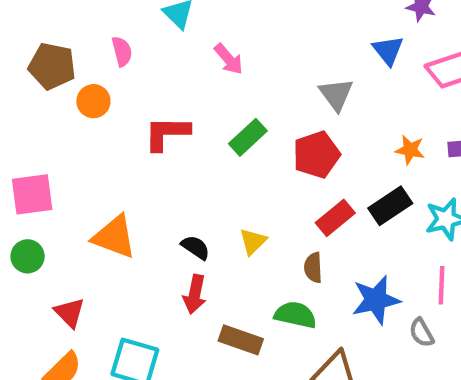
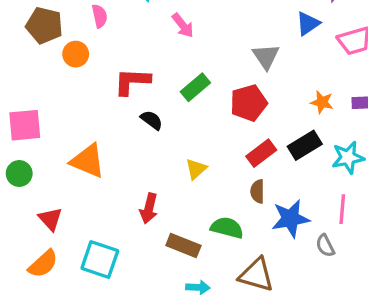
blue triangle: (388, 50) -> (308, 24), turned 32
black semicircle: (196, 247) -> (152, 120), moved
brown semicircle: (313, 268) -> (257, 191), moved

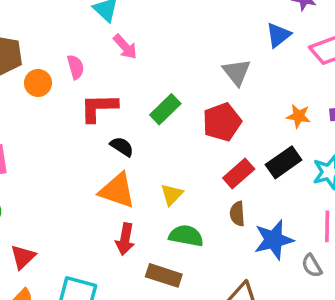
pink semicircle: (99, 16) -> (76, 67), moved
pink arrow: (183, 25) -> (125, 47), moved
orange triangle: (88, 161) -> (117, 191), moved
red triangle: (50, 219) -> (23, 257), turned 32
green semicircle: (227, 228) -> (186, 236), moved

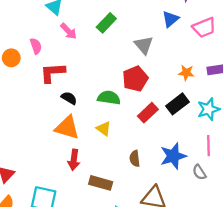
green rectangle: (165, 109) -> (106, 23), moved
yellow triangle: (172, 195) -> (104, 129), turned -35
brown semicircle: (237, 214) -> (135, 159), moved
green semicircle: (186, 236) -> (109, 98), moved

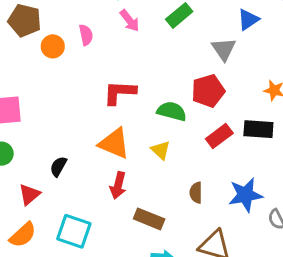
blue triangle: (170, 19) -> (248, 19), moved
red L-shape: (53, 73) -> (120, 92), moved
black semicircle: (69, 98) -> (58, 166), moved, turned -98
black rectangle: (178, 104) -> (258, 129), turned 35

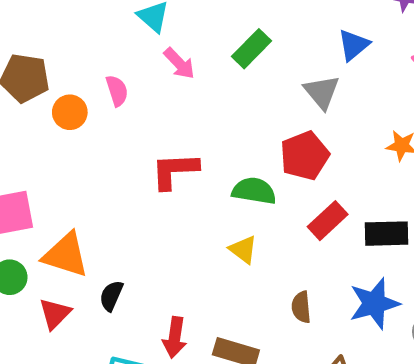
black rectangle: (258, 129) -> (386, 234), moved
orange triangle: (114, 143) -> (66, 255), moved
black semicircle: (58, 166) -> (111, 296), moved
red arrow: (118, 185) -> (175, 337), moved
red triangle: (29, 195) -> (55, 314), moved

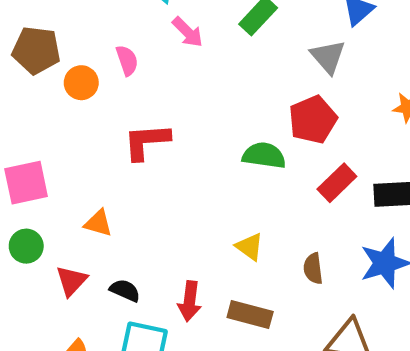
red L-shape: (175, 171) -> (147, 142), moved
yellow triangle: (243, 250) -> (250, 247), moved
orange triangle: (66, 255) -> (98, 223), moved, size x0.6
black semicircle: (111, 296) -> (125, 290), moved, turned 92

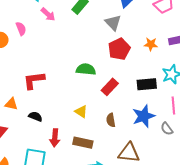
red pentagon: (313, 120) -> (119, 49), moved
red L-shape: (147, 142) -> (34, 80), moved
red rectangle: (337, 183) -> (110, 87), moved
black semicircle: (125, 290) -> (35, 116), moved

